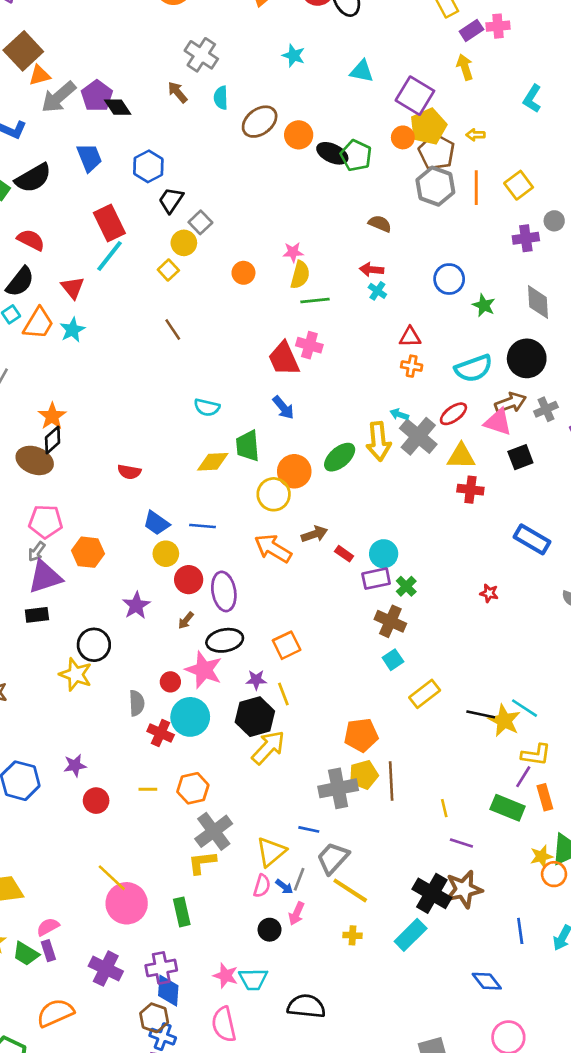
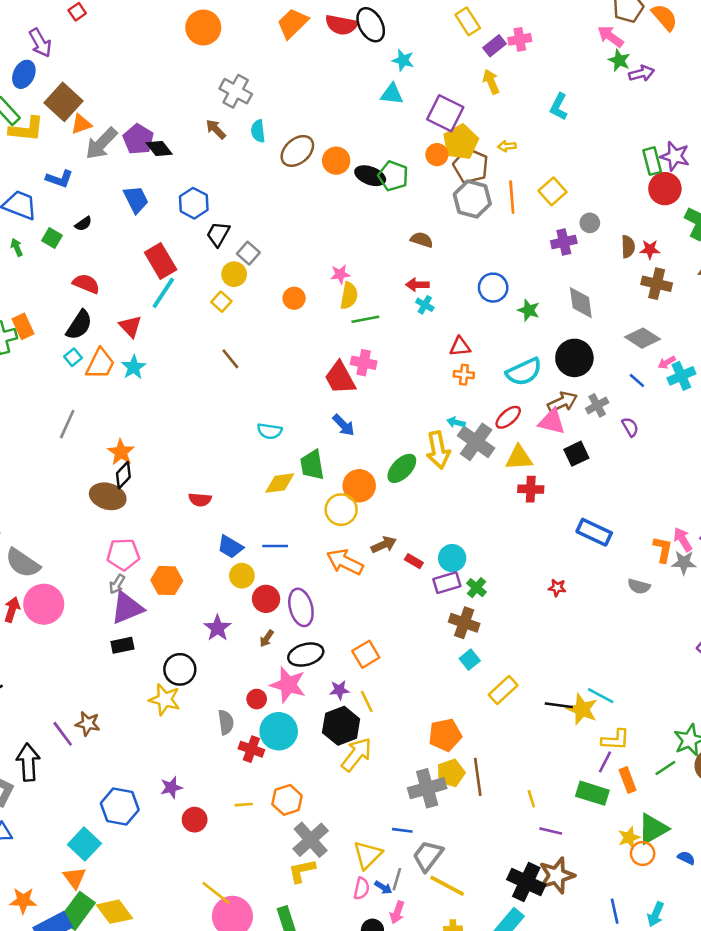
cyan star: (294, 56) -> (403, 60), moved
black semicircle: (33, 178) -> (83, 224), size x0.5

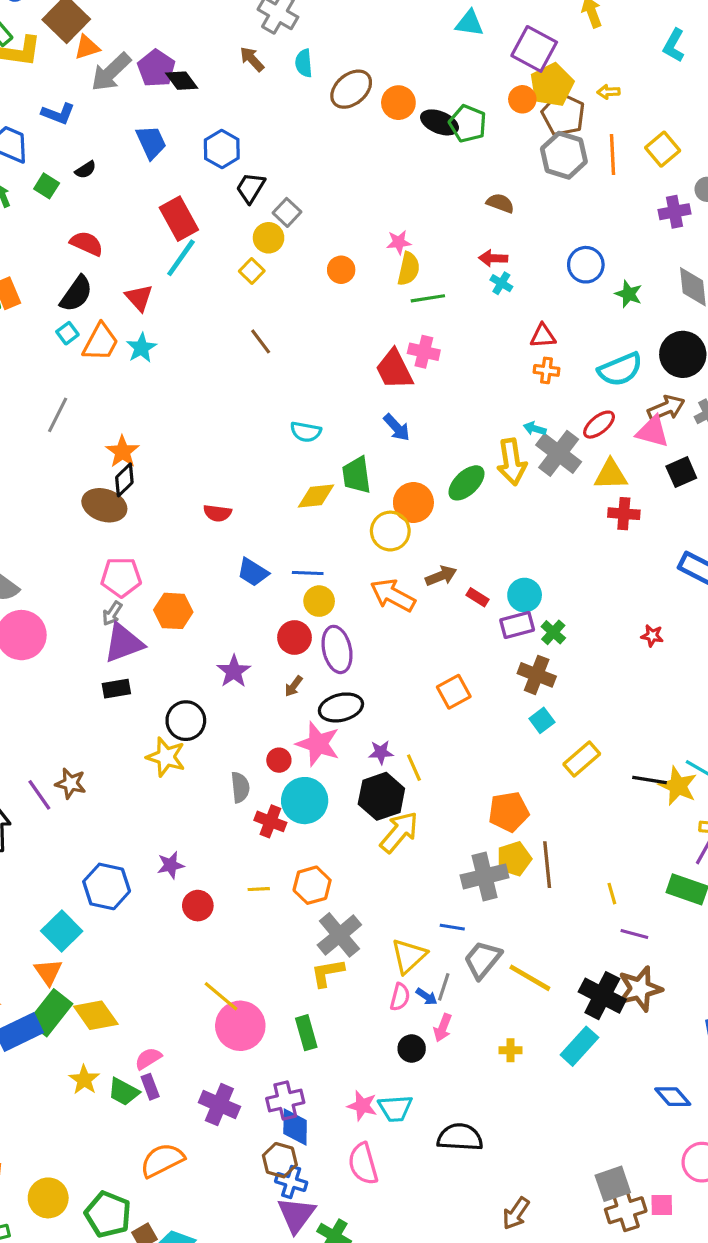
yellow circle: (242, 576) -> (319, 601), moved
orange square: (366, 654) -> (454, 692), moved
yellow line: (447, 886) -> (530, 978), moved

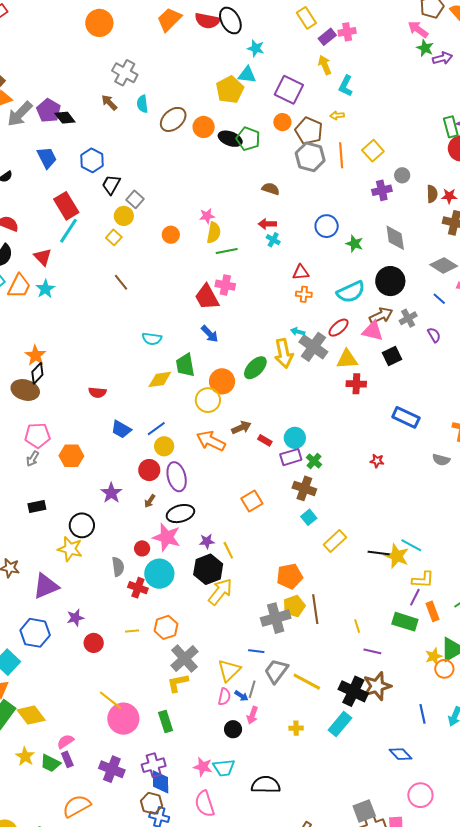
cyan L-shape: (674, 45) -> (346, 86), moved
yellow pentagon: (552, 85) -> (230, 90), moved
blue line: (308, 573) -> (156, 429), turned -36
purple triangle: (124, 643) -> (46, 586), moved

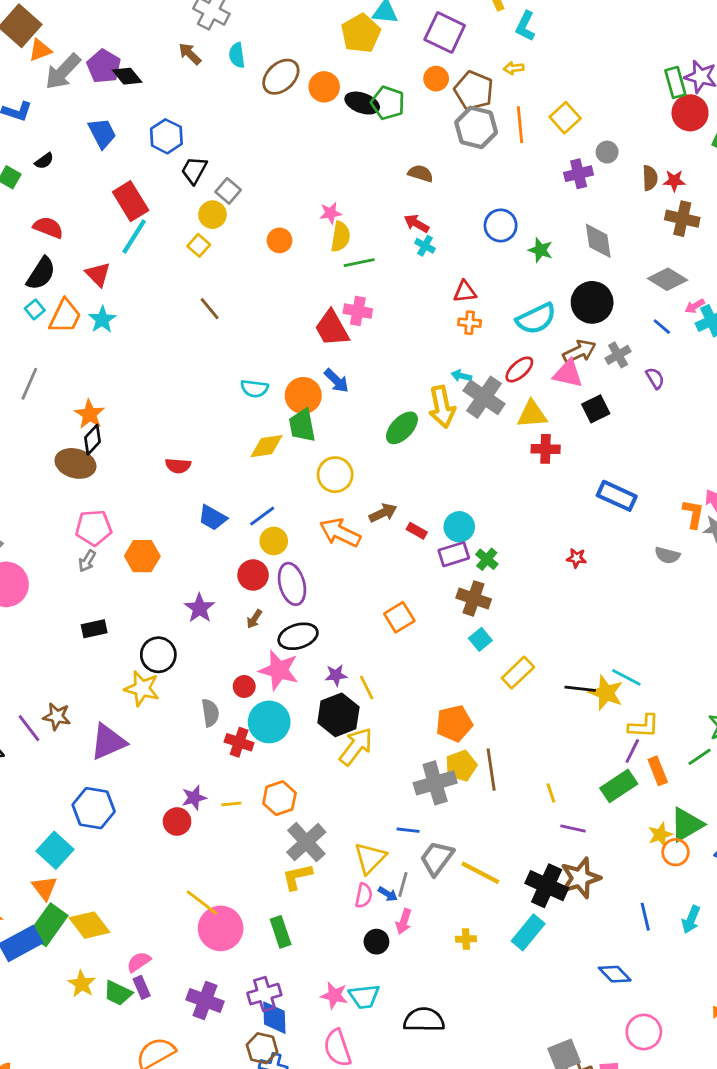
red arrow: (267, 224) -> (416, 223), turned 30
orange circle: (222, 381) -> (303, 395), moved
purple star: (75, 618) -> (194, 798), moved
green rectangle: (405, 622) -> (619, 786), turned -50

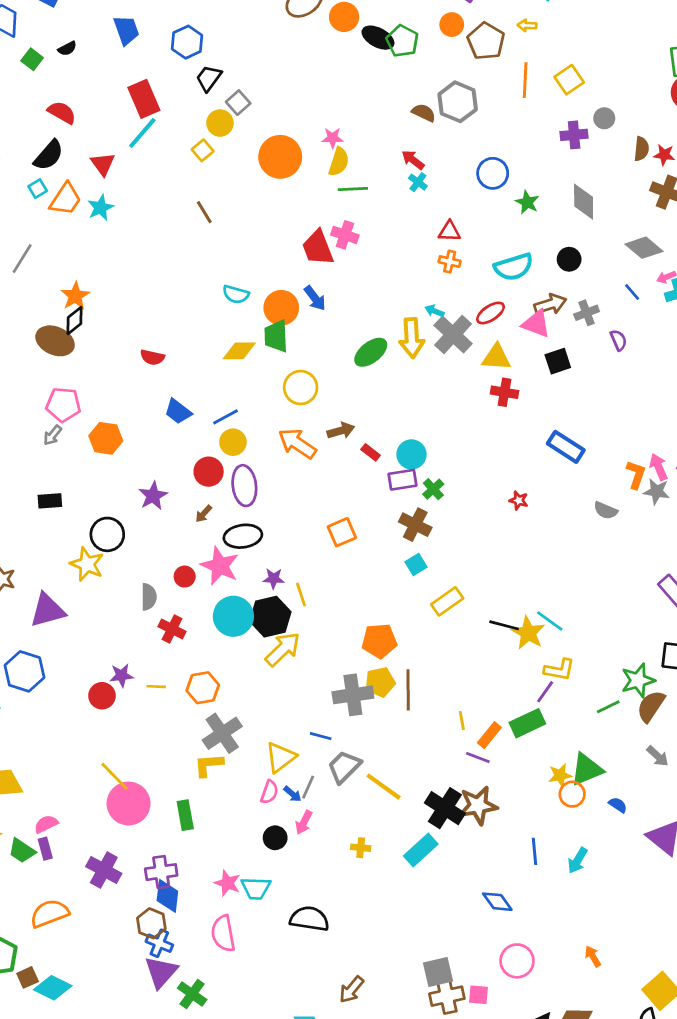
gray hexagon: (476, 127) -> (458, 102), moved
orange circle: (280, 240) -> (280, 157), size x1.8
black circle: (592, 302) -> (569, 259), size x0.6
cyan circle: (269, 722) -> (233, 616), moved
orange rectangle: (658, 771) -> (489, 735), moved, turned 52

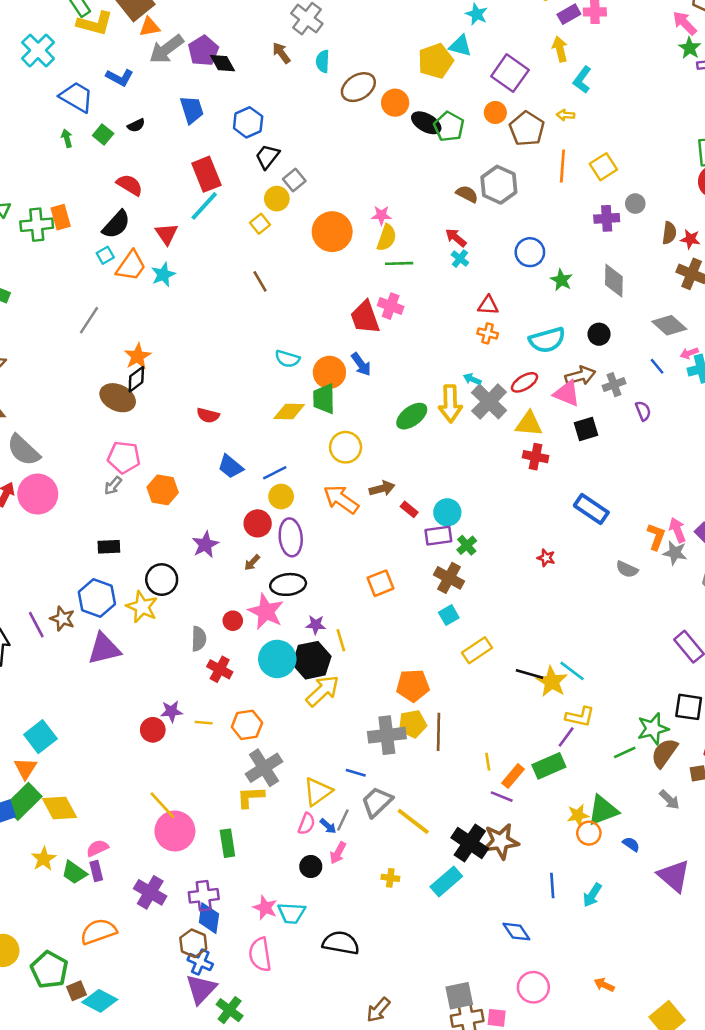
blue hexagon: (25, 671) -> (97, 598), moved
orange arrow: (593, 956) -> (604, 985), turned -36

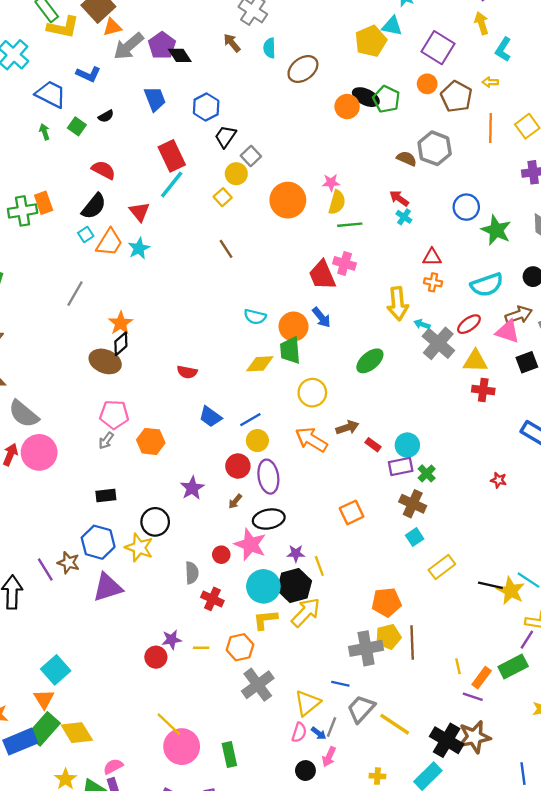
orange circle: (395, 103) -> (347, 107), moved
green star: (561, 280) -> (496, 230), size x1.5
yellow arrow: (450, 404) -> (398, 304), moved
yellow L-shape: (250, 797) -> (265, 620), moved

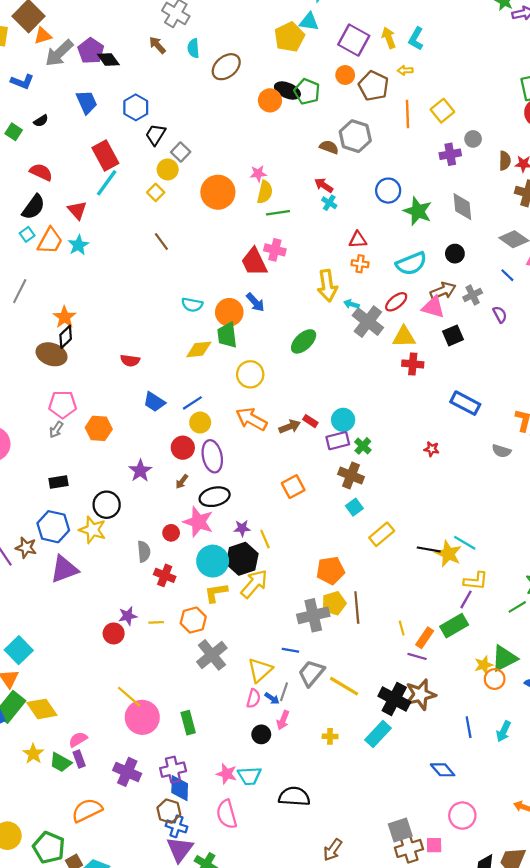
yellow arrow: (482, 23) -> (389, 38), moved
brown arrow: (347, 427) -> (290, 427), moved

